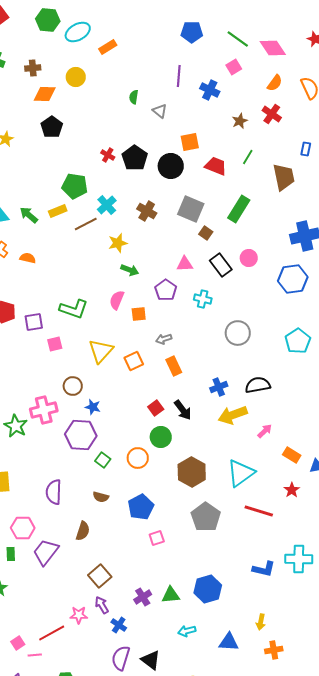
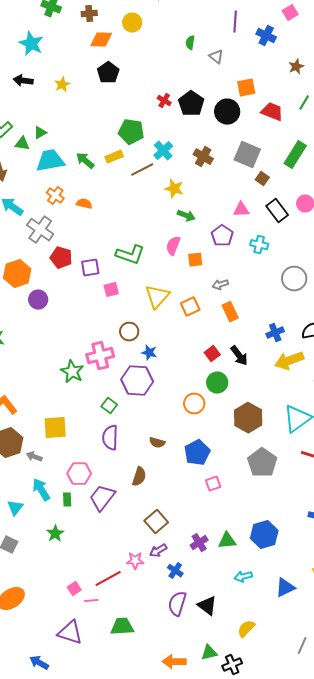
yellow star: (118, 243) -> (174, 189), turned 30
green square: (103, 460) -> (109, 406), moved
purple arrow: (102, 605) -> (158, 551), turned -90
blue triangle: (229, 642) -> (285, 588), turned -30

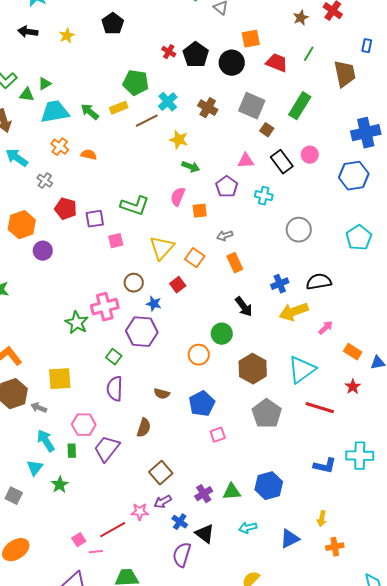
gray cross: (40, 230) -> (45, 181), size x0.6
orange square: (190, 307) -> (195, 258), turned -30
red square: (212, 354) -> (178, 285), moved
cyan triangle: (15, 508) -> (35, 468), moved
black triangle: (207, 606) -> (205, 534), moved

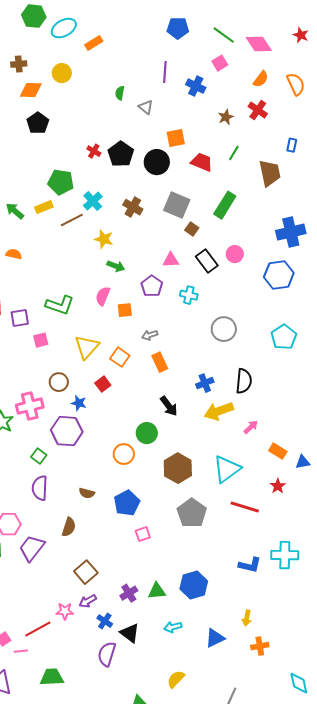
black semicircle: (319, 282) -> (244, 381), turned 105

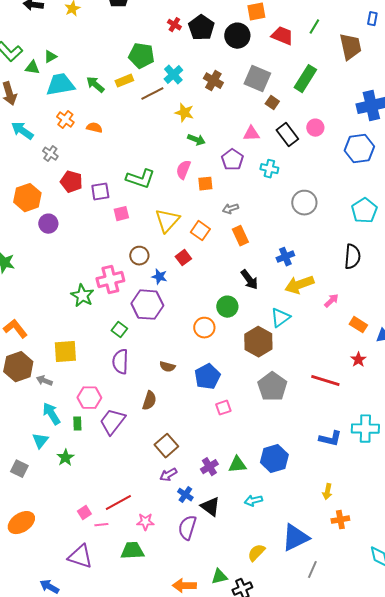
black semicircle: (244, 381) -> (352, 257), moved
cyan triangle: (227, 469) -> (280, 318), moved, size x0.7
pink star: (65, 611) -> (145, 522), moved
blue triangle: (215, 638) -> (295, 538), moved, size x1.4

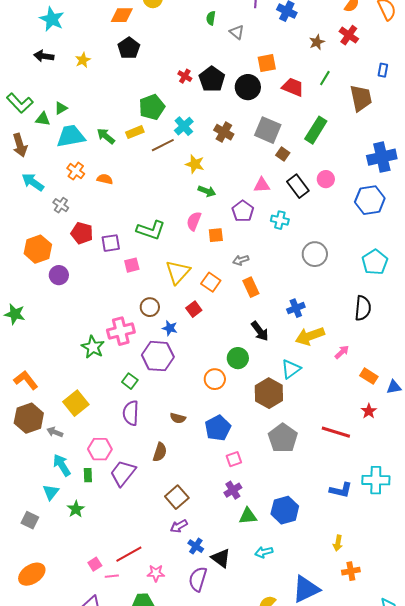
green pentagon: (141, 56) -> (152, 107), turned -30
yellow square: (65, 352) -> (76, 403), turned -35
purple cross: (209, 467) -> (233, 490), moved

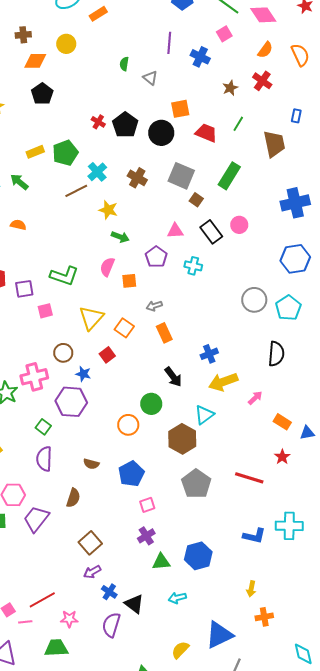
yellow rectangle: (135, 132) -> (35, 152), moved
blue hexagon: (370, 200) -> (295, 259), moved
gray circle: (315, 254) -> (254, 300), moved

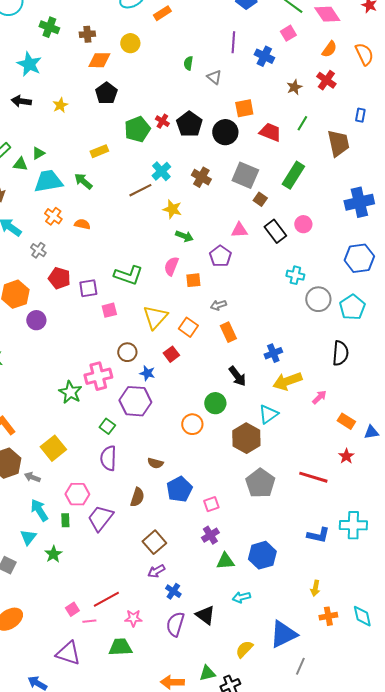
green pentagon: (65, 153) -> (137, 129), moved
cyan cross: (193, 266) -> (295, 275), moved
blue pentagon: (131, 474) -> (179, 489), moved
black triangle: (134, 604) -> (205, 615), moved
cyan diamond: (303, 654) -> (362, 616), moved

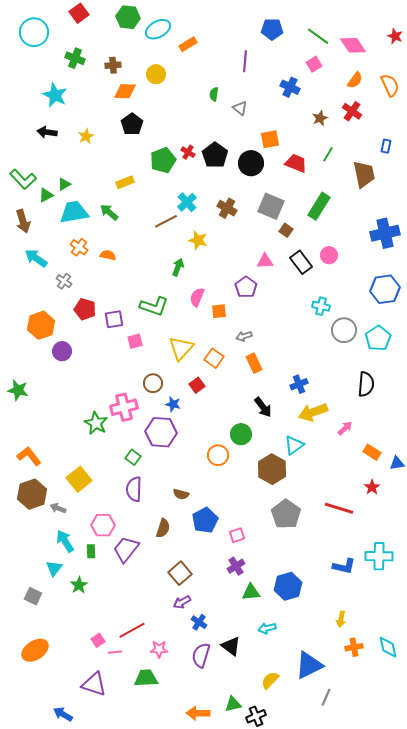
purple line: (233, 42) -> (245, 61), moved
green triangle: (20, 164) -> (46, 195), turned -35
green arrow: (184, 236) -> (178, 267), moved, turned -90

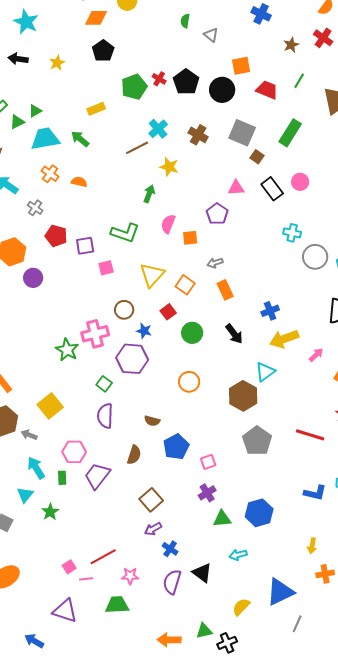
green circle: (241, 434) -> (192, 333), moved

